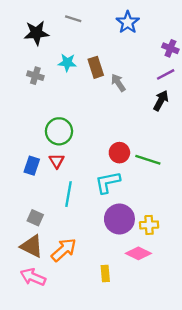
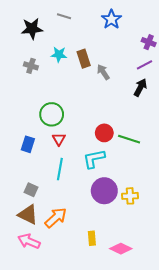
red triangle: (57, 161) -> (59, 139), moved
pink diamond: (138, 253) -> (121, 249), moved

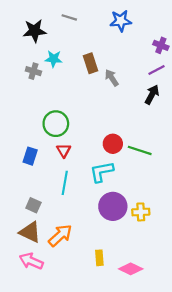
blue star: (111, 19) -> (121, 21), turned 30
cyan star: (59, 54) -> (54, 59), moved

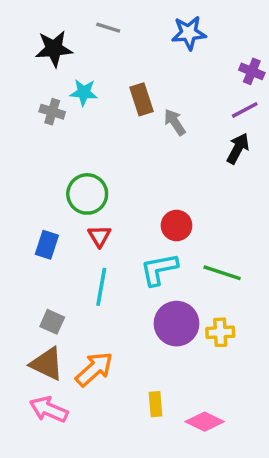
green line: (140, 150) -> (222, 273), moved

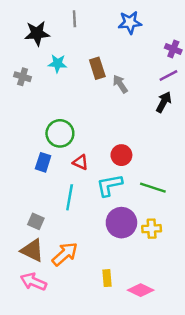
gray line: (108, 28) -> (74, 19), turned 70
gray cross: (52, 112) -> (23, 77), moved
red triangle: (99, 236) -> (80, 162), moved, turned -35
blue rectangle: (47, 245) -> (43, 162), moved

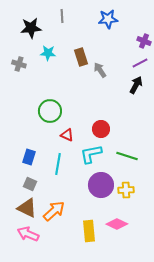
blue rectangle: (43, 162) -> (29, 157), moved
yellow rectangle: (107, 278) -> (89, 231), size x1.5
pink diamond: (141, 290) -> (117, 224), moved

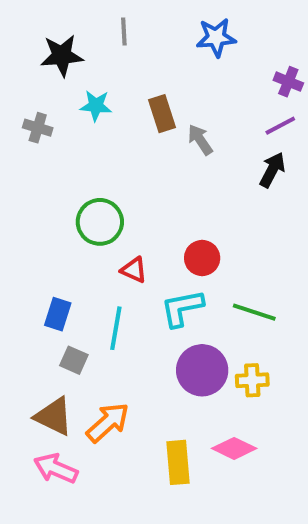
gray square: (30, 184) -> (74, 360), moved

